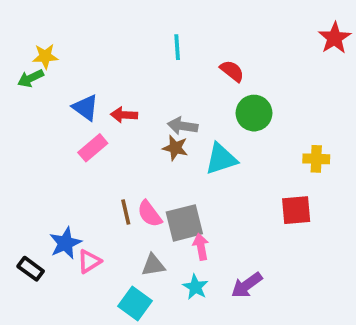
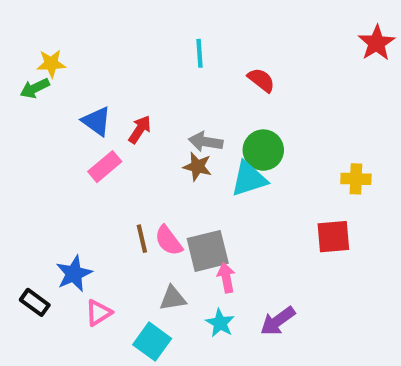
green circle: (254, 113) -> (263, 150), moved
red arrow: (124, 115) -> (140, 129), turned 120
pink triangle: (89, 261) -> (99, 313), moved

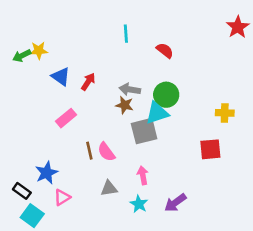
yellow star: (51, 64) -> (39, 50), moved
pink rectangle: (105, 167) -> (66, 118), moved
gray square: (208, 251) -> (144, 131), moved
cyan square: (152, 342) -> (32, 216), moved

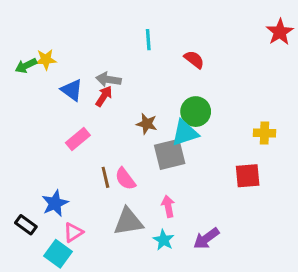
gray arrow: (130, 89) -> (108, 79), moved
gray triangle: (109, 188) -> (128, 222), size x1.5
cyan square: (32, 216) -> (58, 254), moved

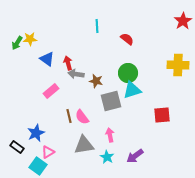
green arrow: (26, 66) -> (17, 43), turned -32
gray arrow: (108, 79) -> (76, 74), moved
red arrow: (104, 96) -> (68, 63), turned -48
cyan triangle: (185, 133) -> (132, 90), moved
yellow cross: (264, 133) -> (178, 65), moved, size x1.5

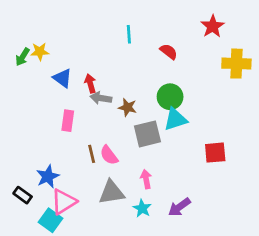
red star: (183, 21) -> (213, 26), moved
yellow cross: (178, 65) -> (236, 64), moved
pink rectangle: (51, 91) -> (68, 121), turned -42
pink triangle: (48, 152) -> (64, 202), size x1.5

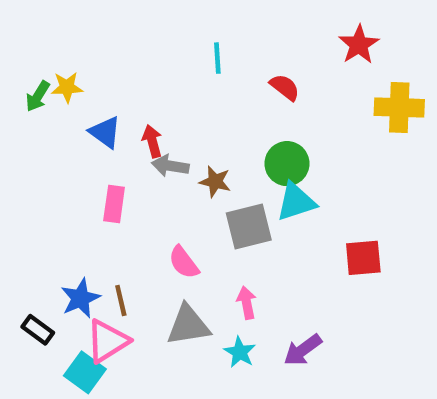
brown line: (92, 154) -> (121, 301), moved

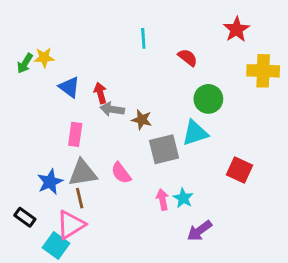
green circle: (287, 164) -> (208, 99), moved
red square: (363, 258) -> (239, 170), turned 30
blue star: (80, 298) -> (50, 182), moved
gray triangle: (188, 325) -> (83, 173), moved
cyan star: (240, 352) -> (183, 198), moved

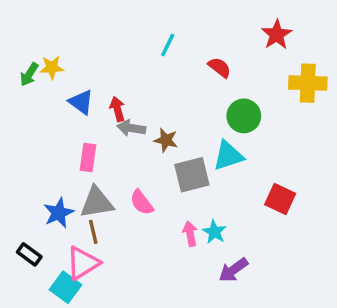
cyan line: (143, 38) -> (168, 45), turned 30

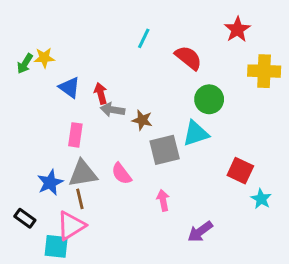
red semicircle: (220, 67) -> (188, 58), size x1.4
cyan star: (214, 232) -> (261, 199), moved
cyan square: (66, 287) -> (56, 246), turned -30

